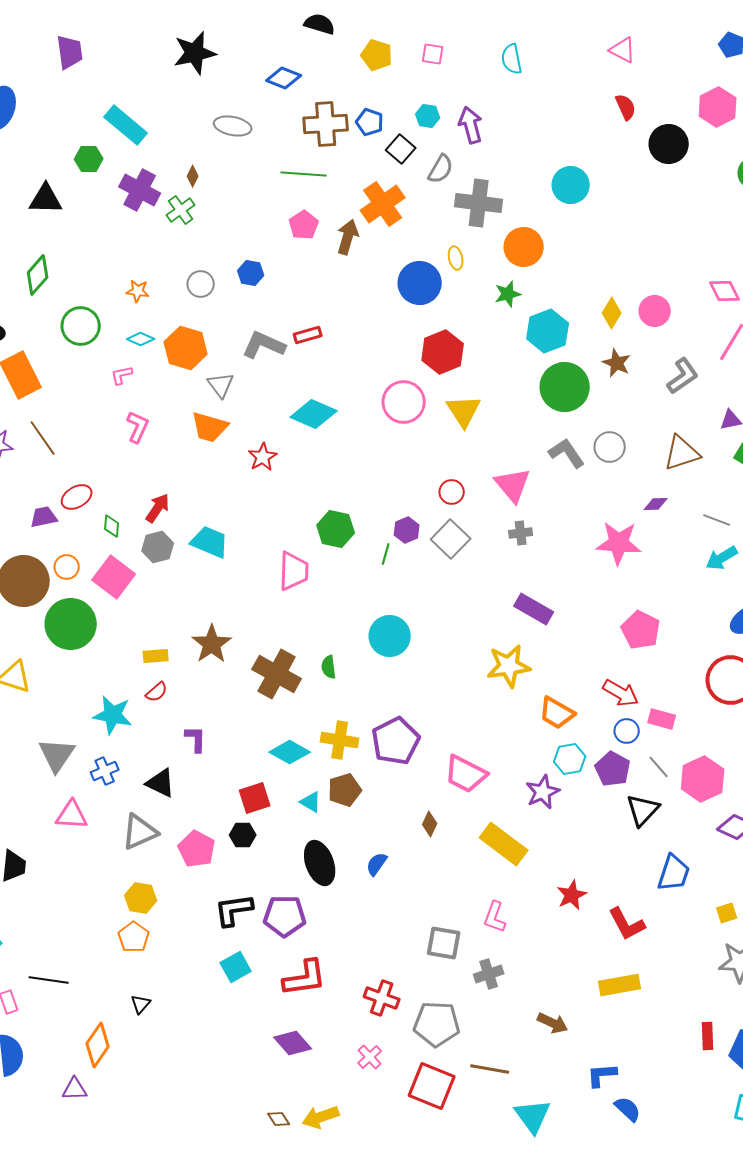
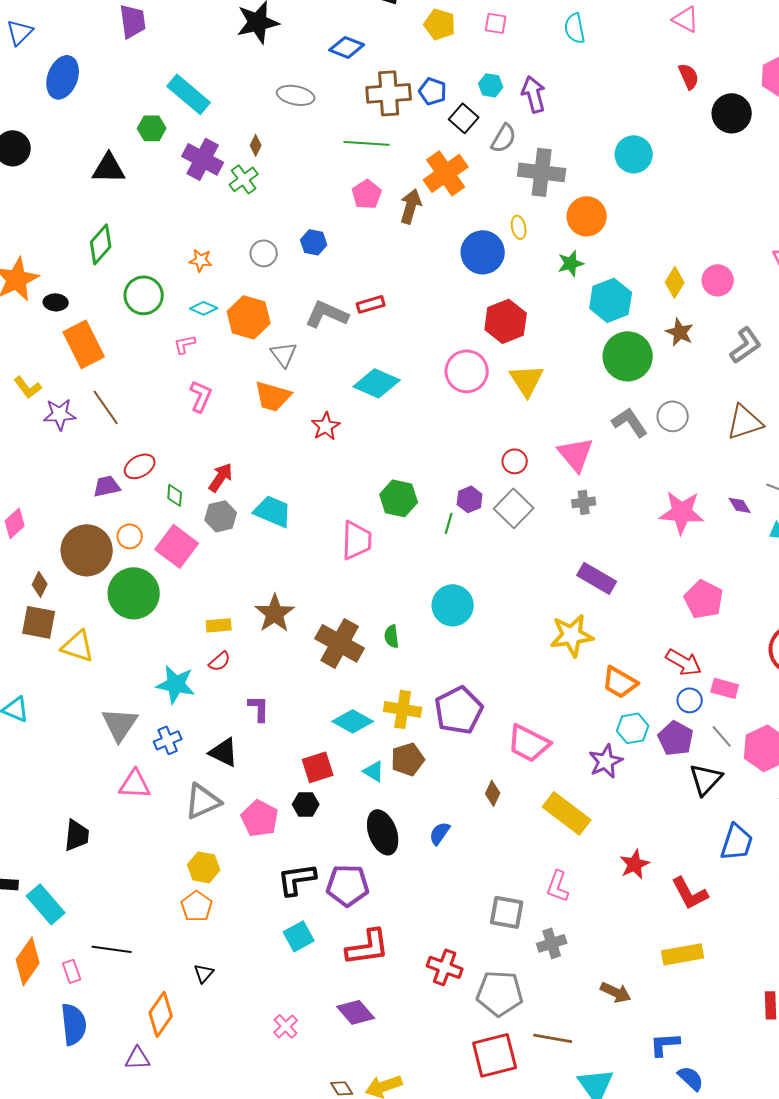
purple diamond: (656, 504) -> (740, 505), moved, turned 60
pink cross: (370, 1057) -> (286, 1026), moved
red square: (432, 1086) -> (495, 1055), turned -36

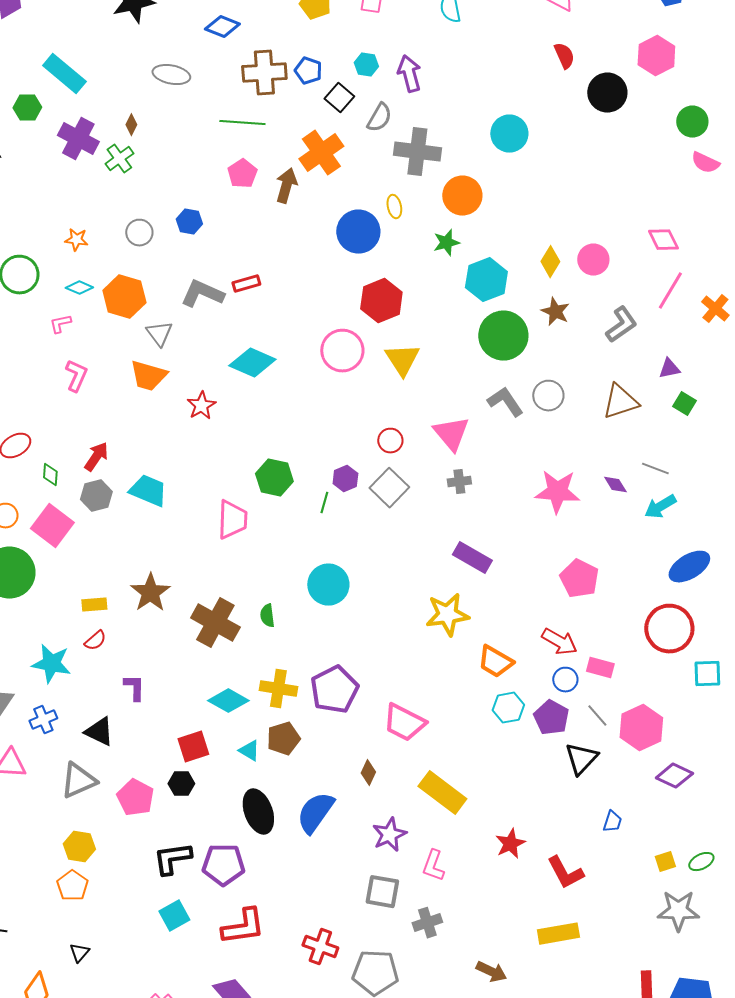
purple star: (606, 761) -> (389, 835), moved
blue semicircle: (440, 833) -> (315, 813), size x1.8
blue trapezoid: (737, 842) -> (612, 822), size x0.6

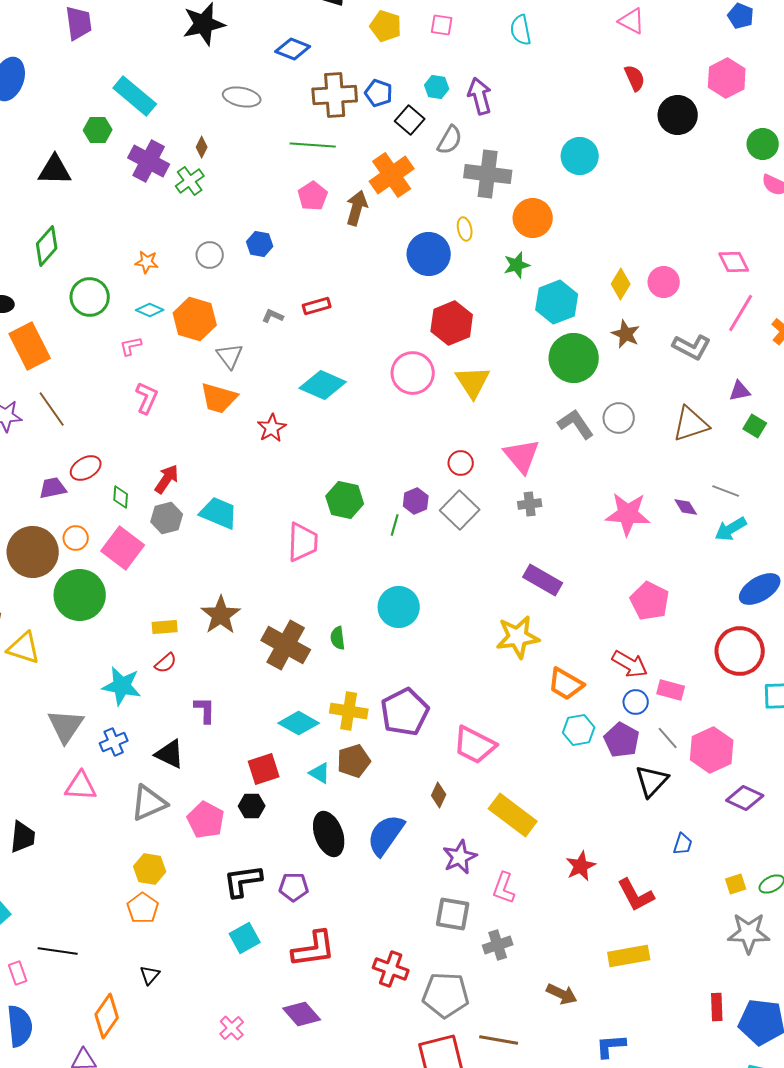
gray L-shape: (202, 294) -> (273, 316), size x0.5
gray L-shape: (621, 325) -> (692, 347), turned 63
purple pentagon: (223, 865) -> (294, 887), size x0.7

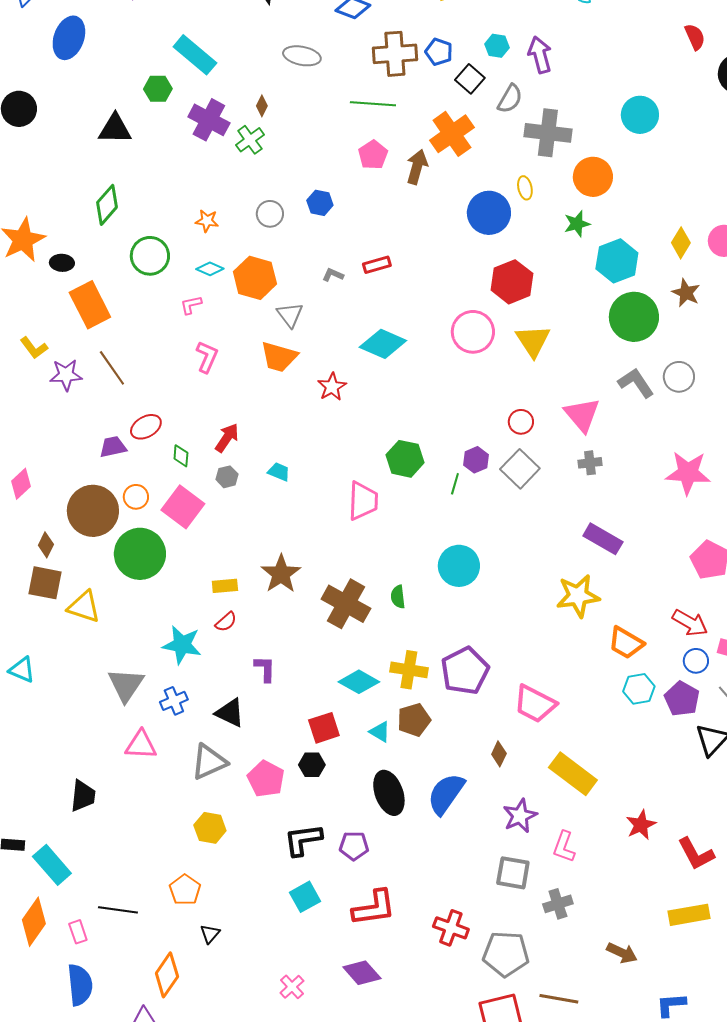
cyan trapezoid: (219, 513) -> (279, 472), size x0.6
gray hexagon: (167, 518) -> (227, 477), size x0.7
orange pentagon: (143, 908) -> (185, 890), moved

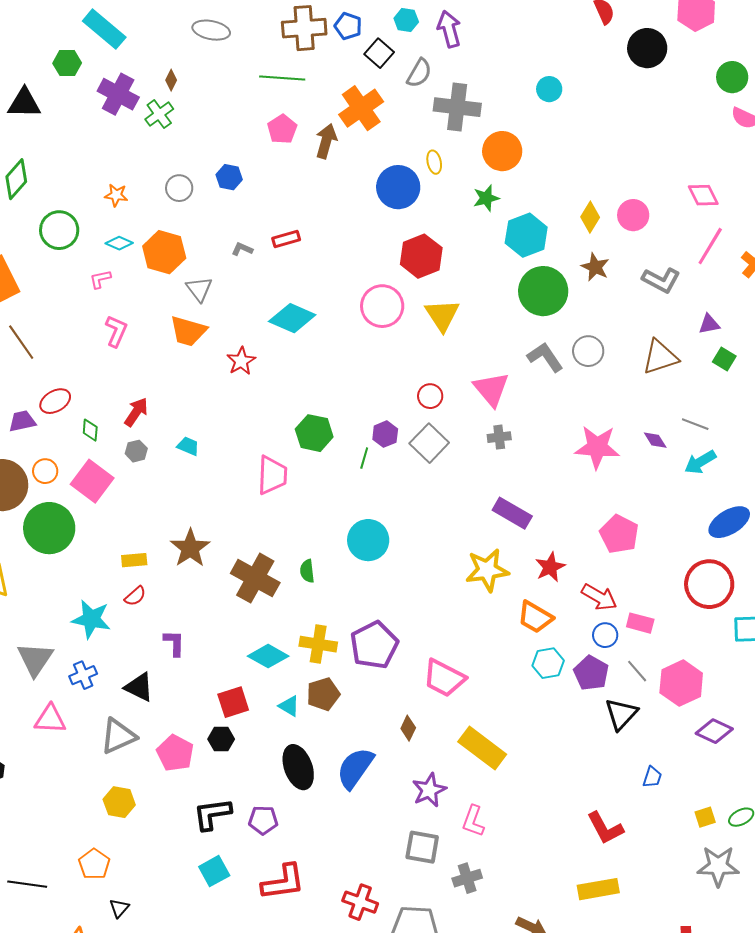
cyan circle: (640, 115) -> (549, 89), size x0.7
red star: (641, 825) -> (550, 567), moved

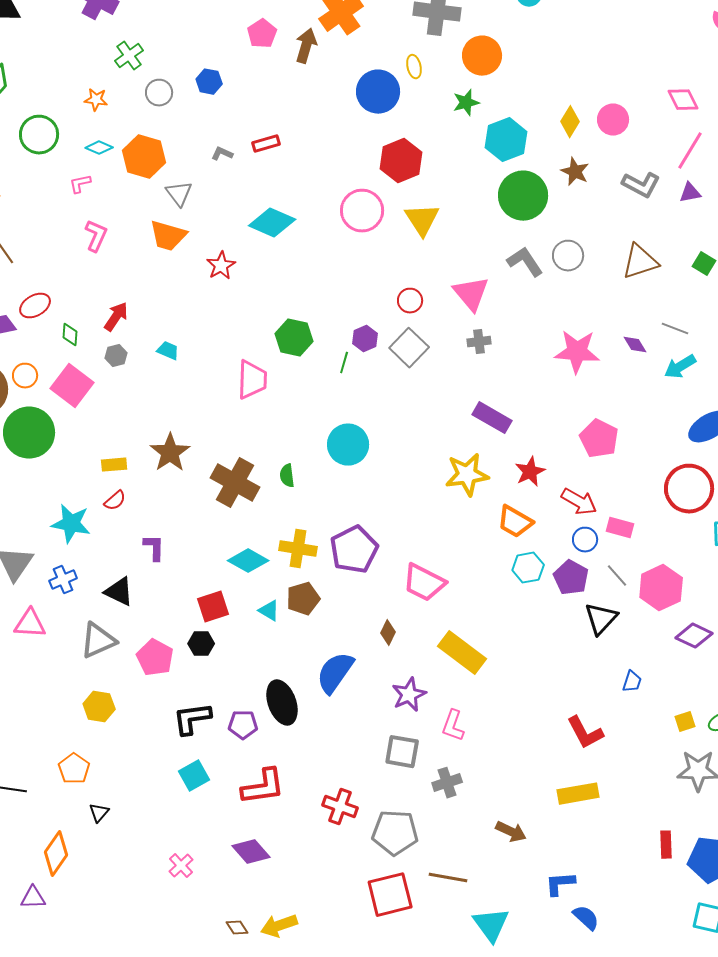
green cross: (159, 114) -> (129, 56), moved
purple triangle: (709, 324) -> (690, 193), moved
black ellipse: (298, 767) -> (282, 703), moved

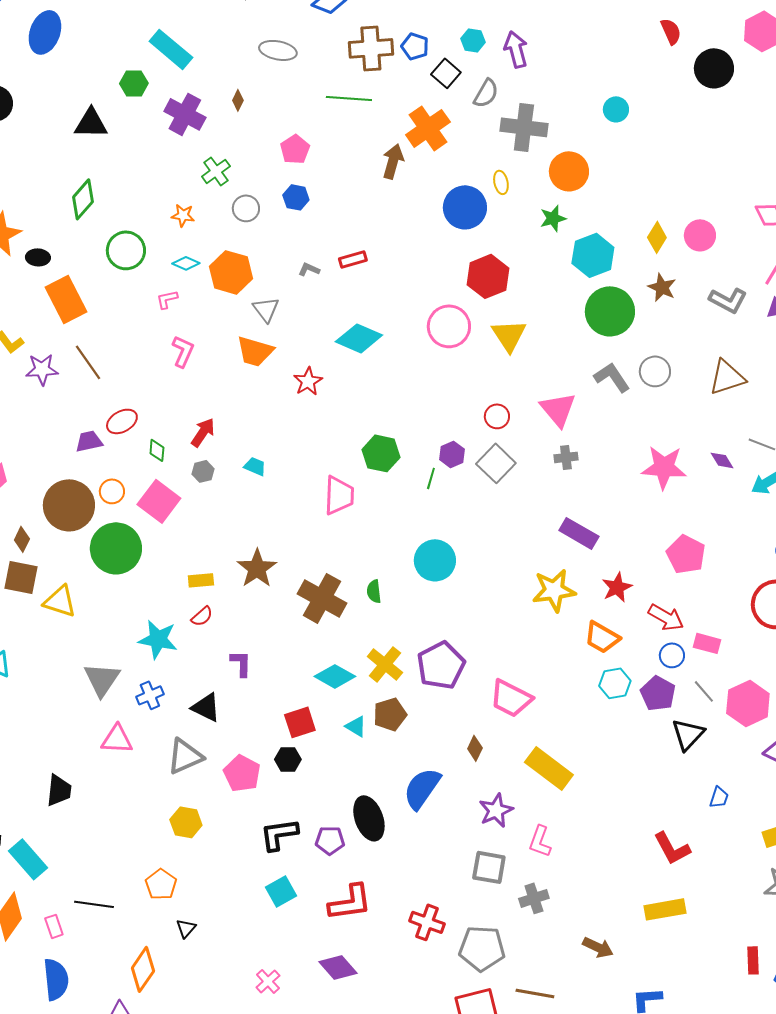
pink pentagon: (262, 34) -> (295, 149), moved
yellow cross: (298, 549) -> (385, 664), turned 30

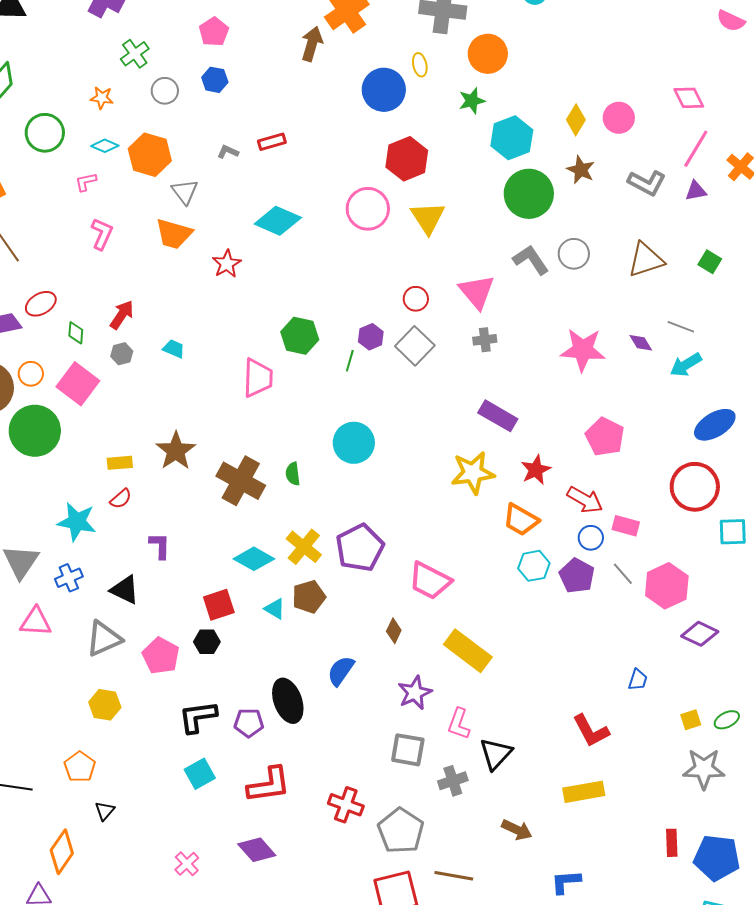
black triangle: (688, 734) -> (496, 754), moved
blue semicircle: (422, 788) -> (341, 671), size x0.7
gray pentagon: (482, 948) -> (401, 831), turned 30

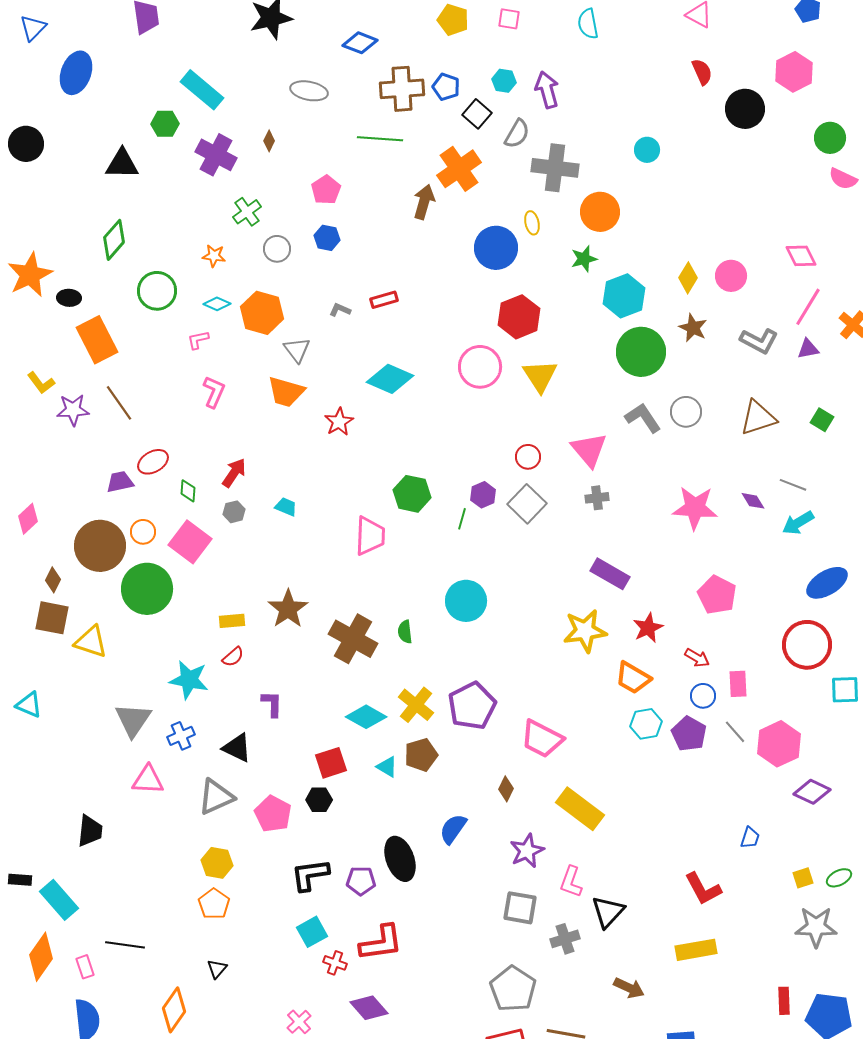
red arrow: (585, 500) -> (697, 658), size x0.7
pink rectangle: (626, 526) -> (738, 684), turned 72
orange pentagon: (80, 767) -> (214, 904), moved
red cross: (346, 805) -> (335, 963), moved, size x0.7

